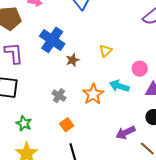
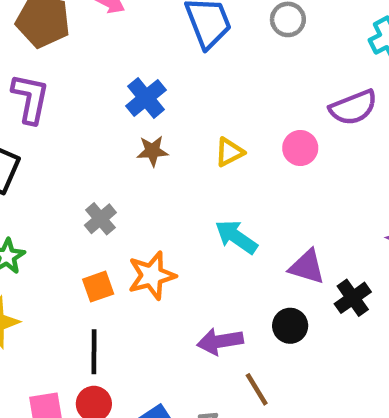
blue cross: (52, 40) -> (146, 98), moved, size x0.7
pink circle: (140, 69) -> (300, 148), moved
orange star: (93, 94) -> (152, 276), moved

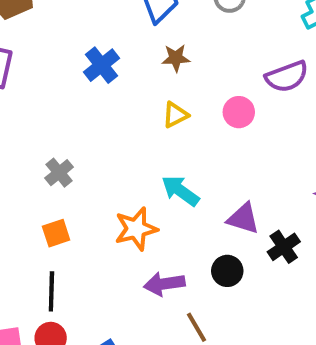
brown star: (153, 151) -> (176, 58), moved
orange star: (152, 276) -> (136, 229), moved

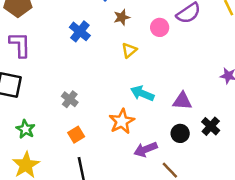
pink circle: (239, 112) -> (160, 27), moved
black cross: (284, 247) -> (211, 126), moved

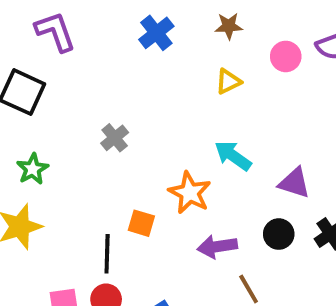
purple L-shape: (20, 45) -> (55, 32), turned -32
orange star: (122, 121) -> (190, 193), turned -30
orange square: (76, 135) -> (141, 223), moved, turned 35

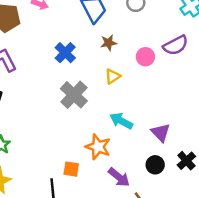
gray cross: (115, 138) -> (74, 95), moved, size x1.6
purple triangle: (294, 183) -> (161, 133), turned 36
purple arrow: (217, 247) -> (119, 177), turned -125

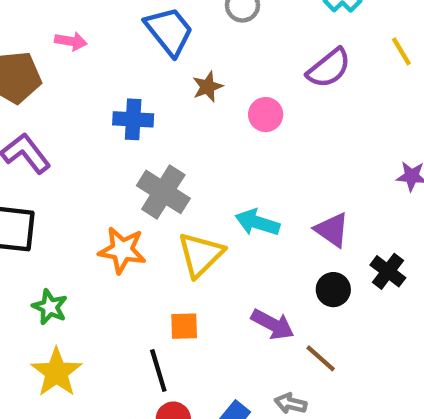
blue cross: (65, 53) -> (133, 119), turned -30
pink circle: (145, 57) -> (266, 115), moved
yellow triangle: (113, 76) -> (201, 254), moved, size x1.6
orange star: (98, 147) -> (122, 250), moved

